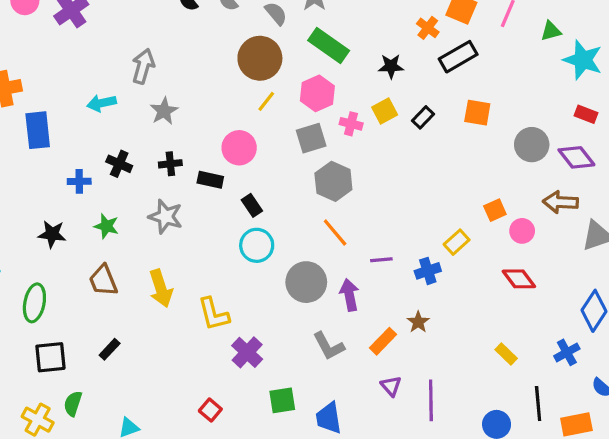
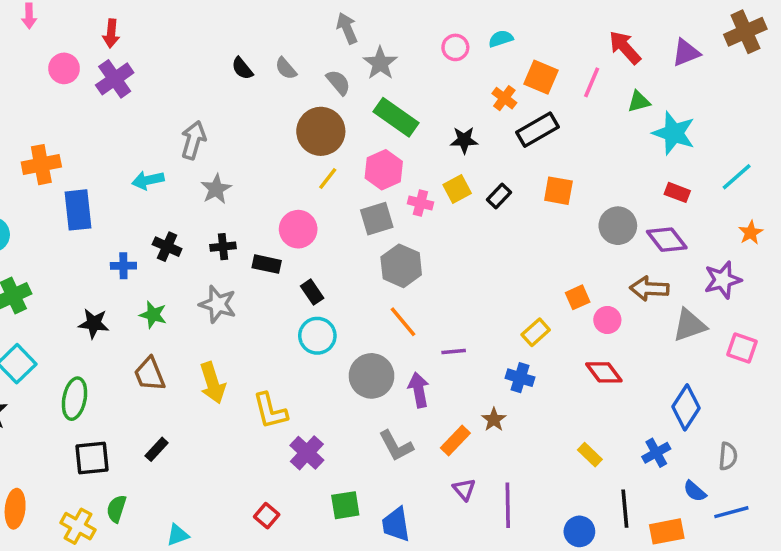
blue cross: (428, 271) -> (520, 378), moved, turned 35

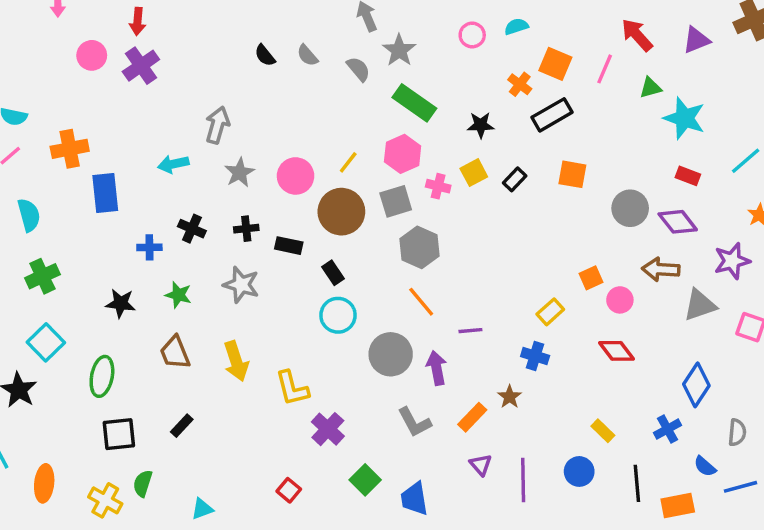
brown circle: (321, 131) -> (341, 212), moved
pink circle: (298, 229) -> (296, 176), moved
green square: (345, 505) -> (365, 480), turned -36
blue circle: (579, 531) -> (579, 471), moved

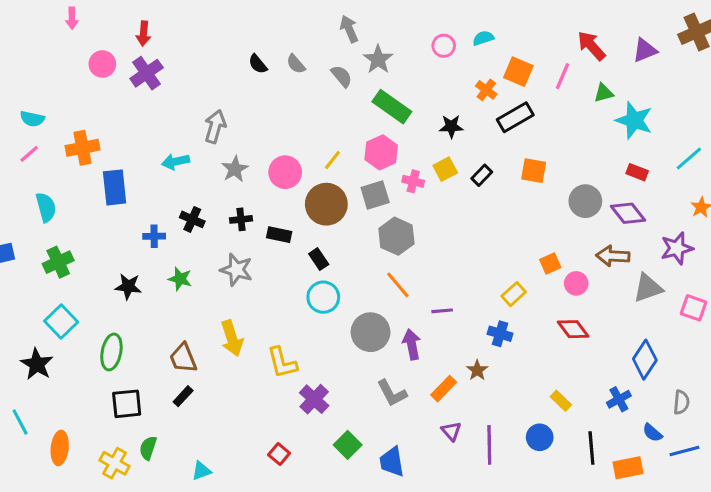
brown trapezoid: (175, 353) -> (183, 358), moved

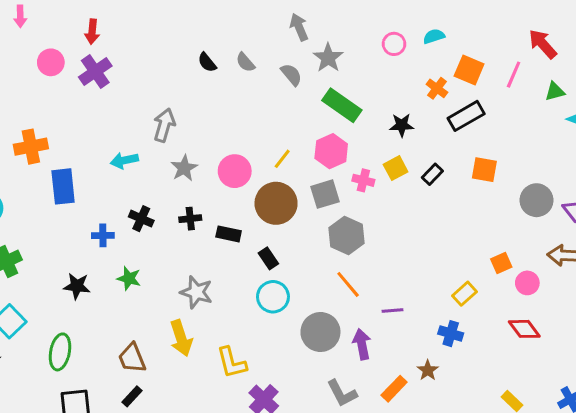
gray star: (236, 270) -> (196, 292), moved

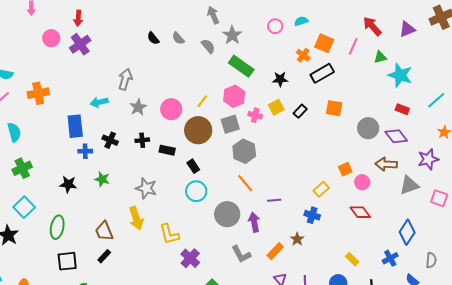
blue rectangle: (63, 186) -> (75, 126), moved

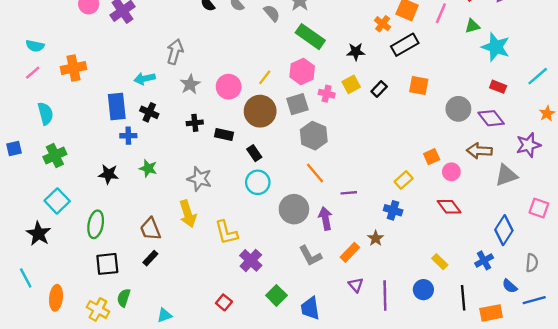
black cross: (110, 140) -> (149, 112), moved
pink square: (439, 198) -> (539, 208), moved

